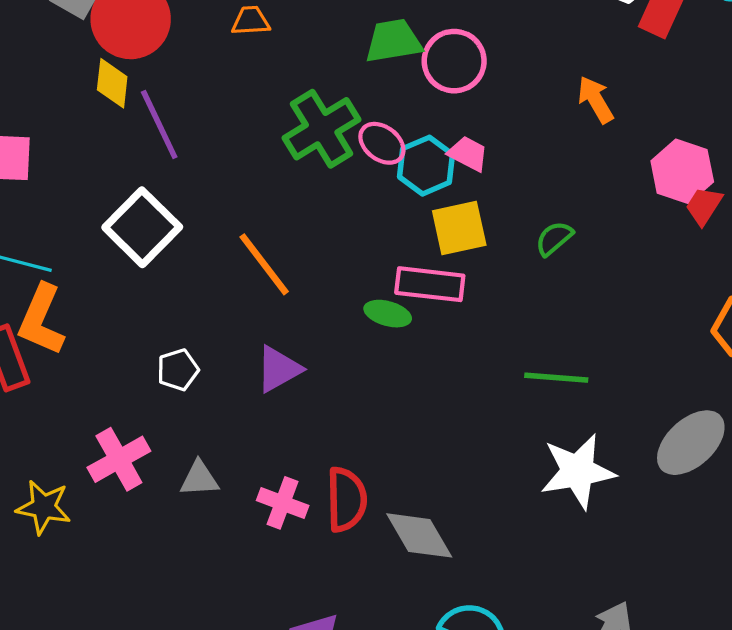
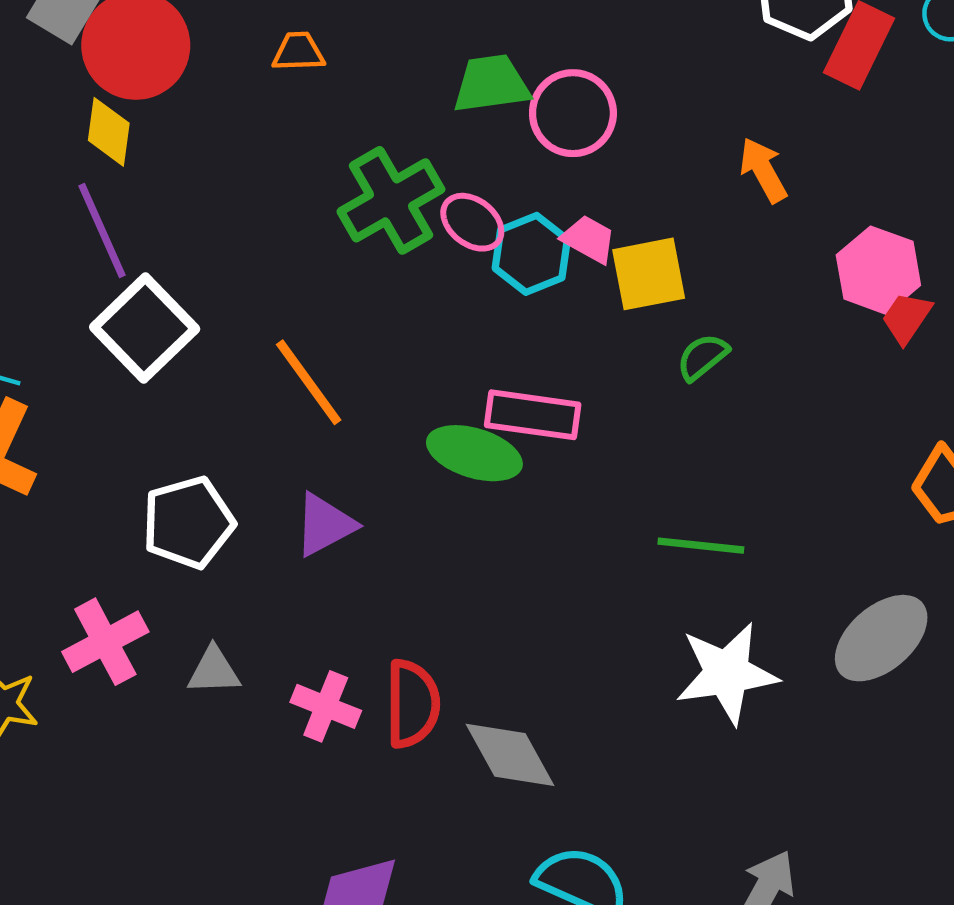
purple line: (159, 125) -> (102, 230), moved
yellow square: (459, 228) -> (649, 274), moved
green ellipse: (388, 314) -> (474, 453), size x1.5
white pentagon: (178, 370) -> (188, 522), size x1.6

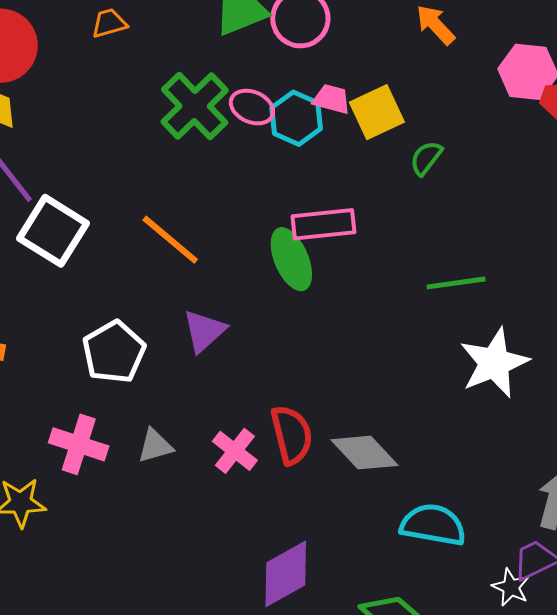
green ellipse: (474, 453) -> (291, 259), turned 64
pink cross: (105, 642) -> (79, 444), turned -30
pink cross: (326, 706) -> (235, 451), turned 30

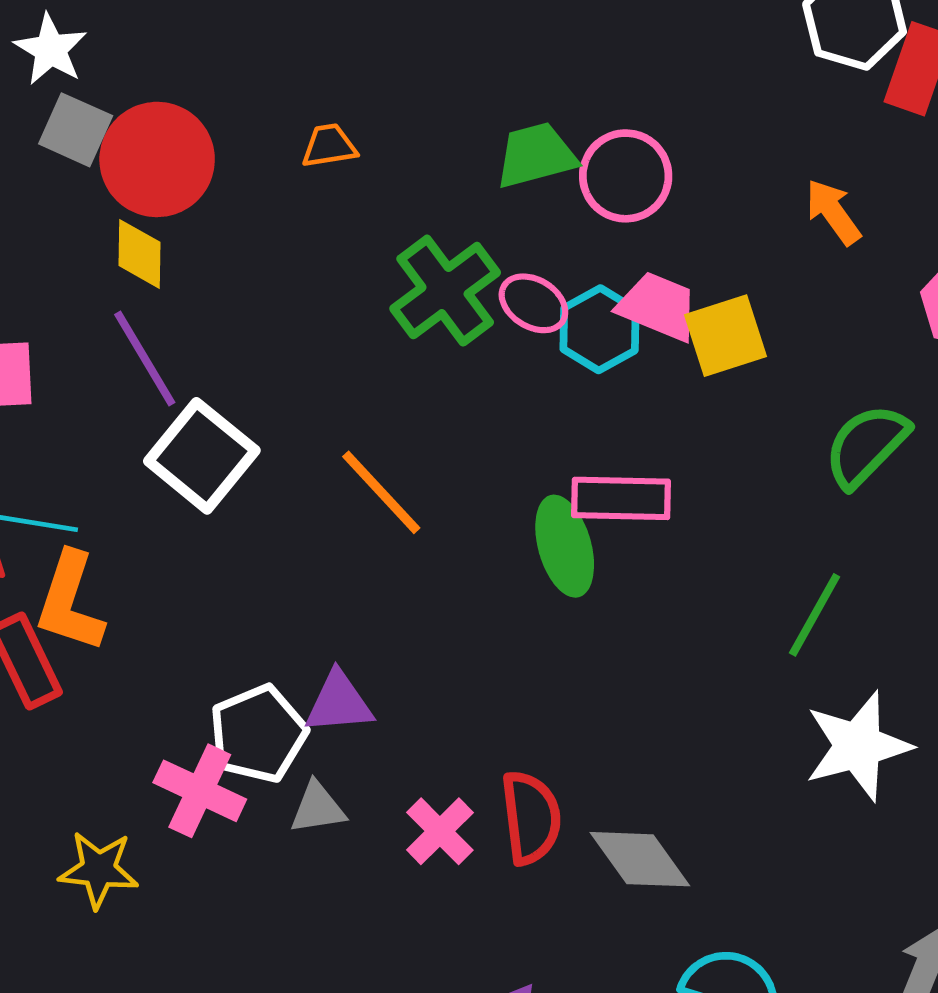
pink trapezoid: (332, 99) -> (658, 307), size x1.4
green semicircle: (426, 158) -> (866, 445), moved, size x1.6
green line: (456, 283) -> (815, 615), turned -60
purple triangle: (204, 331) -> (339, 703), moved, turned 30
white pentagon: (114, 352) -> (258, 734), moved

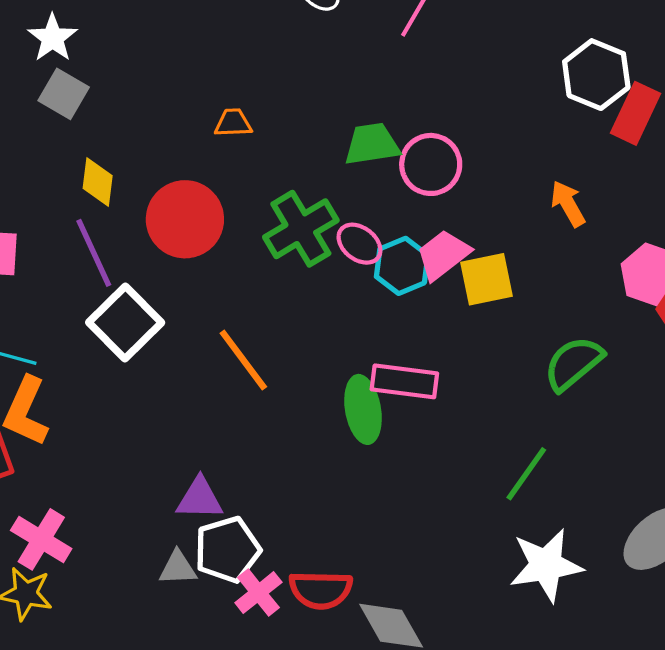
red circle: (157, 159) -> (185, 219), moved
pink trapezoid: (658, 307) -> (443, 255), turned -66
white pentagon: (258, 734) -> (227, 550), moved
pink cross: (200, 791) -> (41, 539), moved
red semicircle: (531, 818) -> (321, 590), turned 92

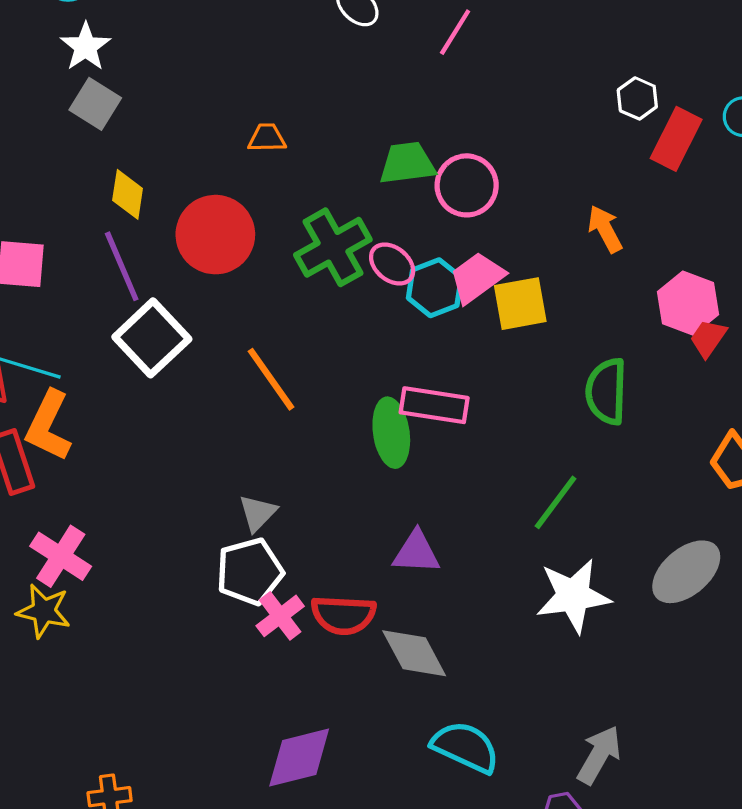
white hexagon: (596, 75) -> (637, 98), size x0.6
green semicircle: (573, 363) -> (606, 391), turned -50
purple triangle: (200, 499) -> (416, 552), moved
gray triangle: (178, 568) -> (258, 513), moved, turned -45

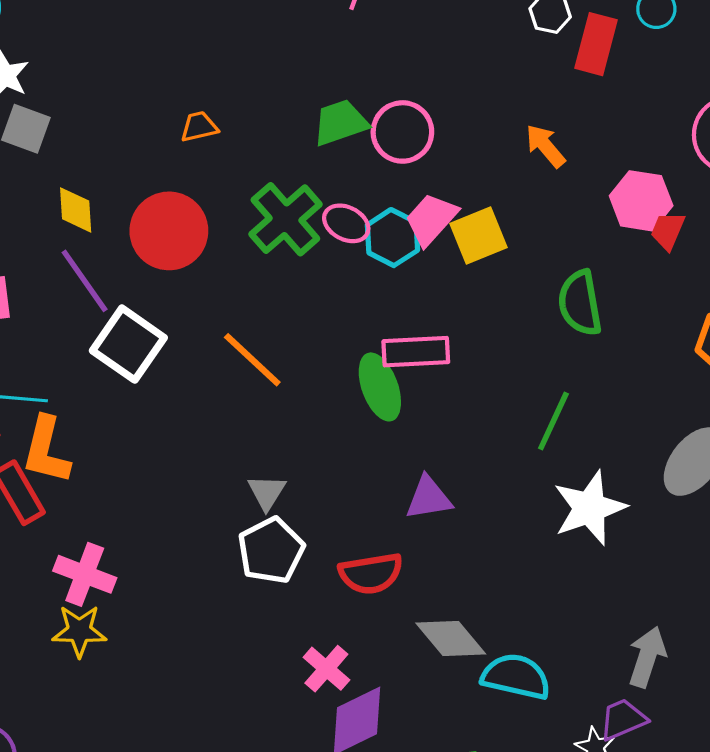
pink cross: (280, 616) -> (326, 669), moved
gray diamond: (414, 653) -> (451, 639), moved

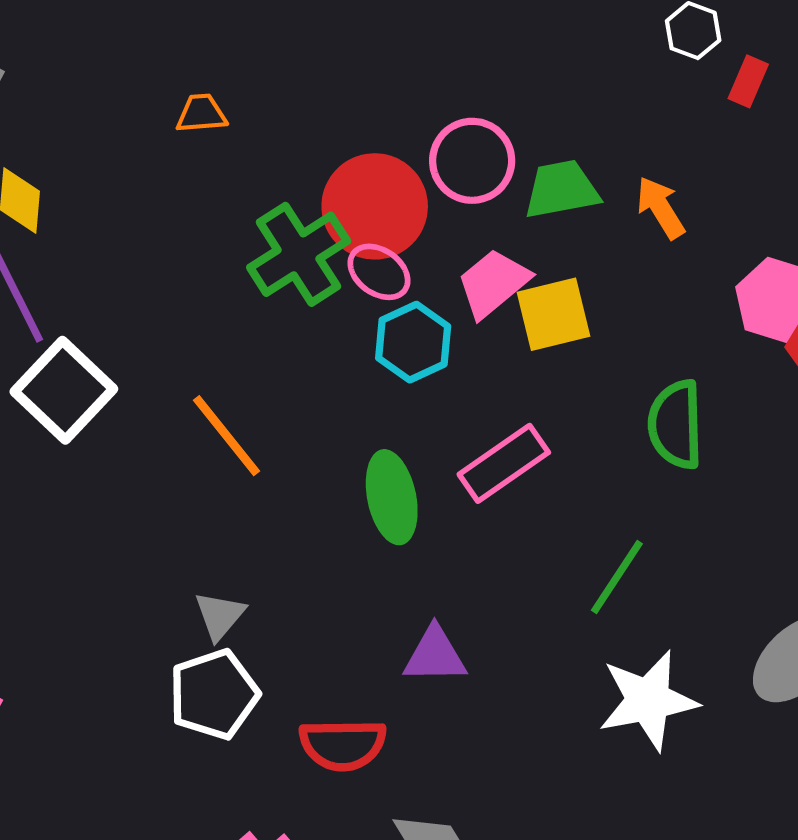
red rectangle: (596, 44) -> (748, 81), size x0.6
green trapezoid: (340, 123) -> (561, 189), moved
red circle: (169, 231) -> (375, 206), moved
cyan hexagon: (392, 238) -> (413, 342), moved
pink rectangle: (416, 352) -> (504, 463), moved, turned -40

